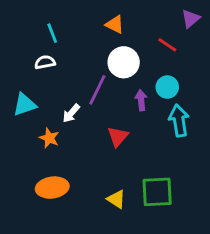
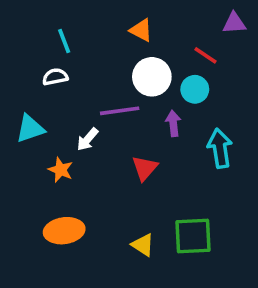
purple triangle: (191, 19) -> (234, 23), turned 36
cyan circle: (167, 87) -> (195, 89), moved
purple line: (97, 90) -> (120, 111), turned 56

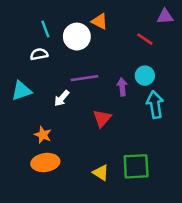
white circle: (152, 77) -> (77, 37), moved
cyan circle: (195, 89) -> (145, 76), moved
orange star: (61, 170) -> (43, 135), moved

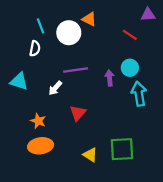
white semicircle: (39, 54) -> (35, 49), turned 112
cyan triangle: (21, 91) -> (19, 81), turned 36
red triangle: (102, 118) -> (78, 113), moved

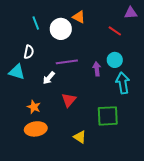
white semicircle: (35, 49) -> (29, 52), moved
green square: (122, 149) -> (108, 116), moved

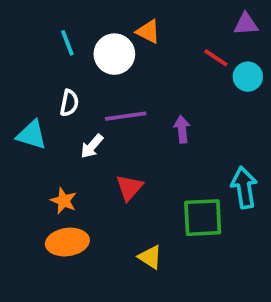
white semicircle: (29, 52) -> (69, 103), moved
cyan circle: (115, 60) -> (248, 77), moved
cyan arrow: (123, 83) -> (244, 188), moved

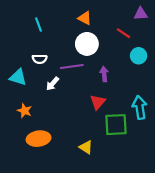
white circle: (114, 54) -> (87, 44), moved
cyan circle: (248, 77) -> (139, 56), moved
white semicircle: (69, 103) -> (40, 59), turned 80
red triangle: (129, 188) -> (98, 102), moved
orange star: (64, 201) -> (25, 111), moved

